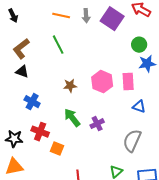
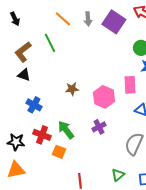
orange line: (61, 16) -> (63, 19), turned 30
green line: (58, 45) -> (50, 43), moved
pink hexagon: (102, 82) -> (104, 97), moved
green arrow: (72, 118) -> (66, 130), moved

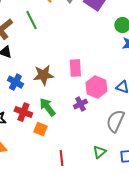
pink rectangle: (130, 85) -> (75, 68), moved
brown star: (72, 89) -> (43, 75), moved, size x1.5
pink hexagon: (104, 97) -> (96, 87), moved

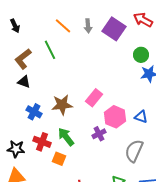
pink rectangle: (75, 68) -> (94, 98), turned 42

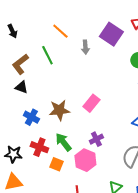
gray arrow: (88, 26) -> (85, 47), moved
pink hexagon: (115, 117) -> (85, 160), moved

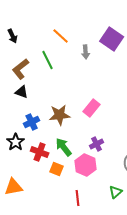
blue cross: (31, 117) -> (32, 122), turned 35
black star: (13, 154) -> (16, 142), moved, turned 30

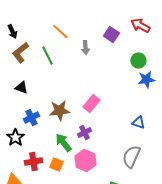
purple square: (112, 39) -> (111, 35), size x0.7
brown L-shape: (21, 69) -> (20, 53), moved
purple cross: (97, 144) -> (84, 133), moved
red cross: (40, 152) -> (33, 162), moved, turned -30

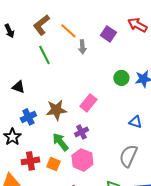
orange line: (60, 32) -> (68, 31), moved
brown L-shape: (20, 53) -> (41, 25), moved
green circle: (138, 61) -> (121, 78), moved

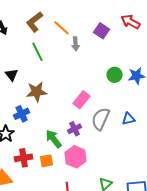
black triangle: (18, 87) -> (12, 75), moved, turned 32
brown star: (56, 110) -> (37, 92), moved
blue triangle: (135, 122) -> (129, 119), turned -32
gray semicircle: (128, 156) -> (101, 119), moved
orange square: (53, 164) -> (47, 161), turned -32

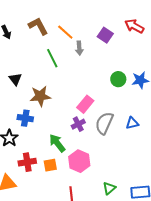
brown L-shape: (35, 22) -> (38, 26), turned 100
green line: (38, 52) -> (52, 58), moved
blue cross: (22, 114) -> (25, 118), turned 35
purple cross: (75, 129) -> (78, 124), moved

